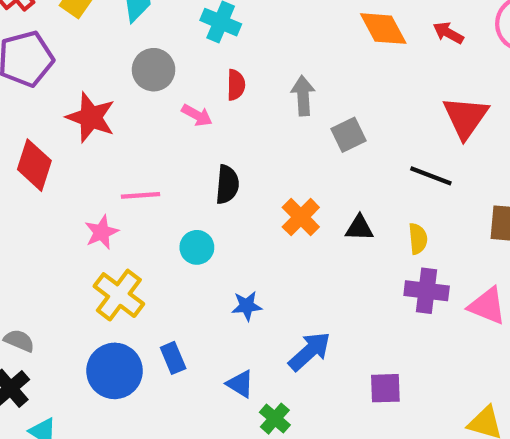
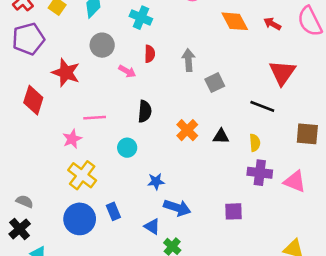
blue arrow: (310, 351) -> (177, 208), moved, turned 60
purple square: (385, 388) -> (234, 211), moved

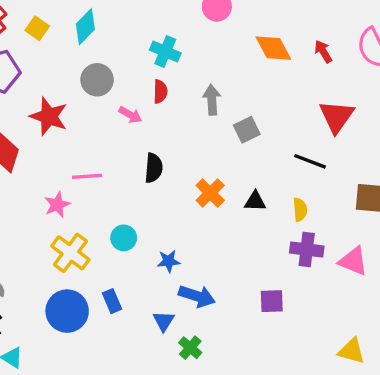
cyan cross: (141, 18) -> (165, 52), moved
red arrow: (272, 24) -> (323, 52), turned 30
cyan circle: (127, 148) -> (124, 238), moved
blue triangle: (152, 226) -> (164, 321), turned 30

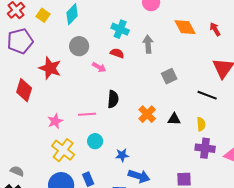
red semicircle: (160, 91) -> (117, 53), turned -72
gray arrow: (212, 100) -> (148, 44), moved
pink line: (87, 176) -> (87, 114), moved

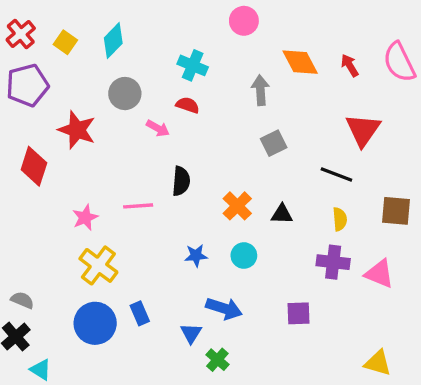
gray arrow: (148, 44) -> (260, 90), moved
yellow semicircle: (201, 124) -> (340, 219), moved
cyan circle: (95, 141) -> (244, 256), moved
blue star: (122, 155) -> (196, 256), moved

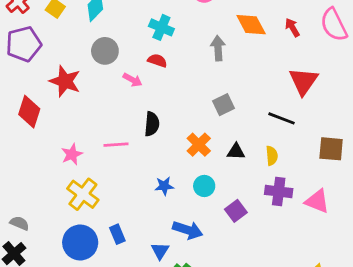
gray square: (274, 143) -> (224, 105), moved
yellow semicircle: (340, 219) -> (272, 156), moved
purple square: (298, 313) -> (236, 211), moved, turned -35

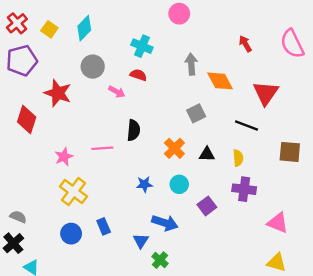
orange diamond: (251, 25) -> (220, 81), moved
red arrow: (292, 27) -> (245, 44), moved
pink triangle: (317, 201) -> (278, 223), moved
blue circle: (80, 242) -> (71, 234), size x0.7

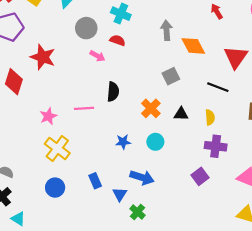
gray circle: (93, 67) -> (86, 28), moved
purple square: (207, 206) -> (200, 176), moved
blue rectangle: (104, 226) -> (95, 181), moved

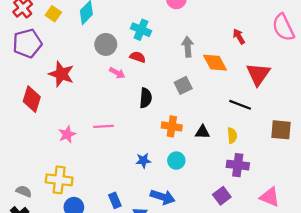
red arrow: (217, 11) -> (239, 36), moved
gray square: (171, 76) -> (183, 85), moved
black semicircle: (113, 92) -> (146, 98), moved
orange cross: (151, 108) -> (172, 126), turned -36
yellow cross: (57, 148) -> (59, 180), moved, turned -30

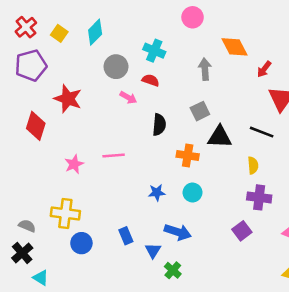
red arrow: (239, 36) -> (264, 69), moved, turned -112
orange diamond: (215, 63) -> (234, 47), moved
black triangle: (202, 132) -> (220, 137), moved, size x1.5

